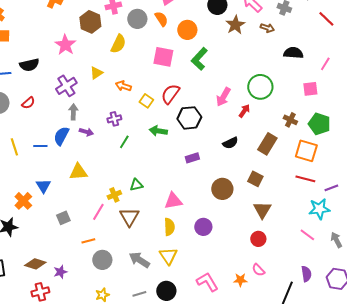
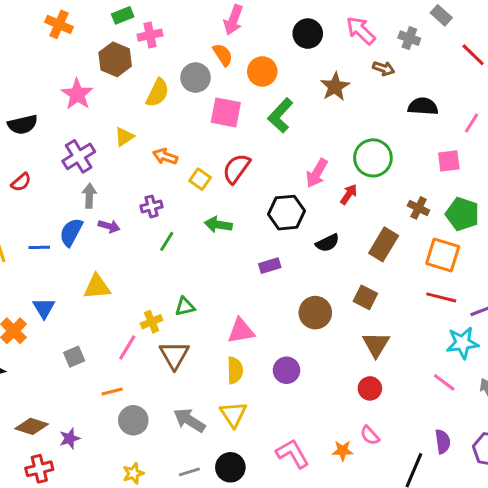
gray circle: (137, 19) -> (195, 78), moved
brown star: (235, 25) -> (335, 87), moved
black hexagon: (189, 118) -> (286, 213), moved

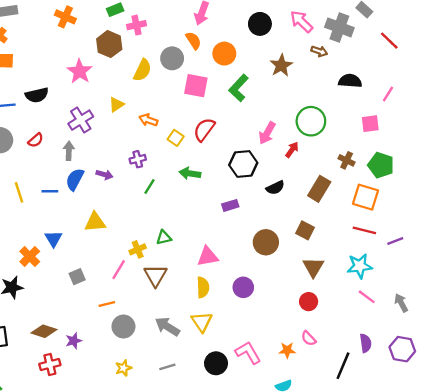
gray cross: (409, 38) -> (339, 27), size x1.6
gray arrow: (89, 196) -> (69, 151), moved
cyan star: (462, 343) -> (360, 266), moved
black circle: (230, 467) -> (216, 363), moved

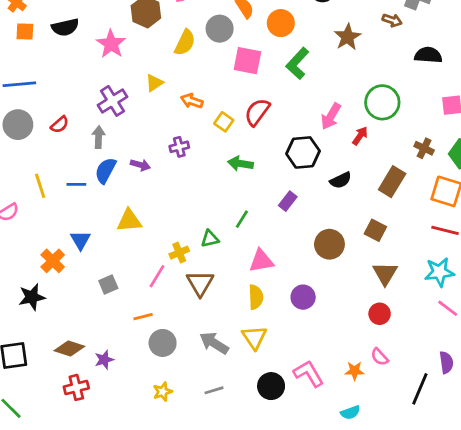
black semicircle: (37, 95) -> (65, 27), moved
green line: (150, 186) -> (242, 219), moved
purple rectangle: (230, 205) -> (288, 201), turned -35

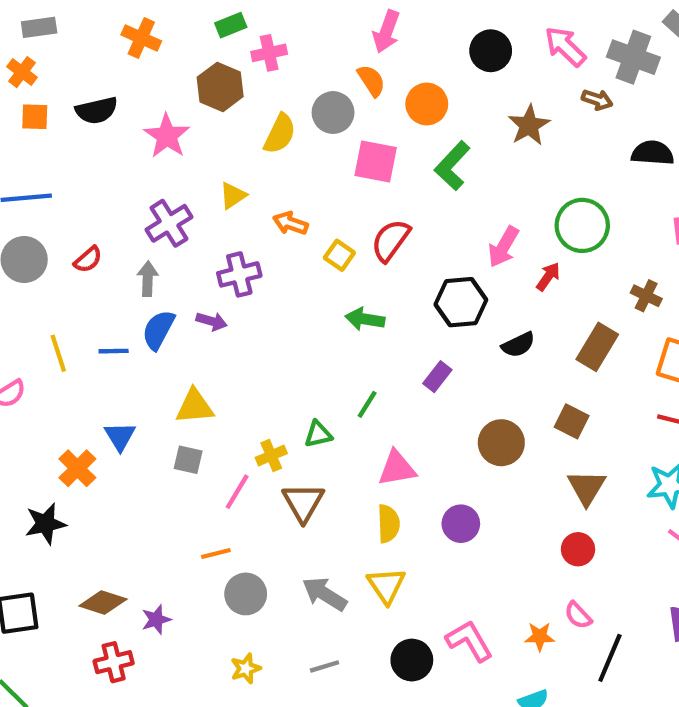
purple cross: (179, 147) -> (239, 274), moved, size x1.4
gray square: (108, 285) -> (188, 460), moved, turned 36
black line: (420, 389) -> (610, 658), moved

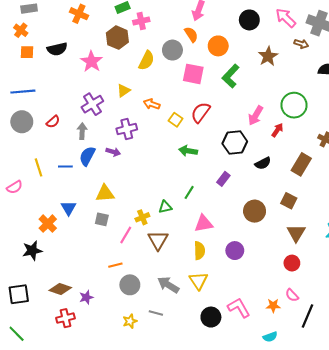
gray line: (325, 666) -> (156, 313), moved, turned 32

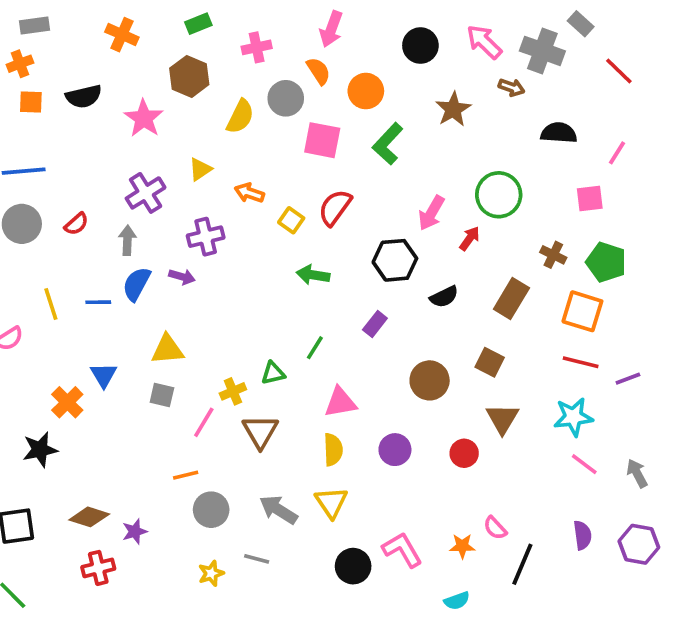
pink cross: (141, 21) -> (257, 47), moved
orange cross: (21, 30) -> (20, 64), turned 32
red circle: (292, 263) -> (464, 453), moved

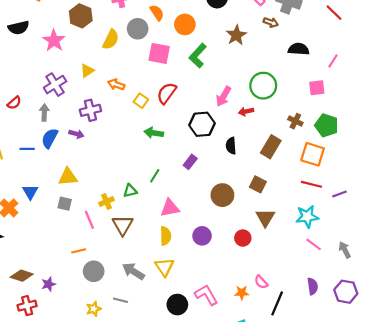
red arrow: (470, 238) -> (246, 111), turned -136
black semicircle: (444, 297) -> (231, 146), turned 112
pink line: (204, 422) -> (89, 220), turned -54

